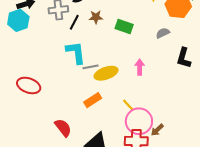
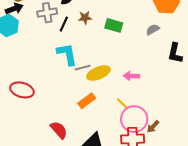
pink arrow: (140, 67) -> (131, 76), moved, turned -84

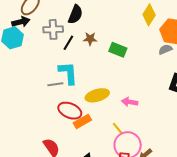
gray semicircle: (153, 30) -> (165, 49), moved
gray line: (83, 68) -> (55, 84), moved
red ellipse: (22, 90) -> (70, 111), moved

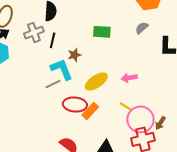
brown star: (90, 39) -> (74, 55), moved
gray semicircle: (165, 49) -> (142, 28), moved

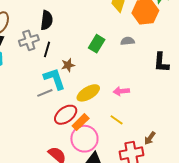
gray semicircle: (142, 28) -> (128, 41), moved, turned 32
green rectangle: (102, 32) -> (97, 44), turned -66
red ellipse: (75, 105) -> (66, 115), turned -45
pink circle: (140, 119) -> (84, 139), moved

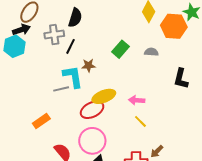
red ellipse: (66, 115) -> (92, 110), moved
yellow line: (117, 120) -> (140, 121), moved
orange rectangle: (81, 122) -> (41, 121), moved

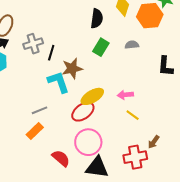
black semicircle: (75, 18) -> (97, 18), moved
brown star: (88, 65) -> (72, 68), size x1.5
gray line: (61, 89) -> (39, 110), moved

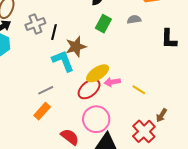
pink arrow: (125, 95) -> (112, 82), moved
red cross: (135, 157) -> (144, 131), turned -30

